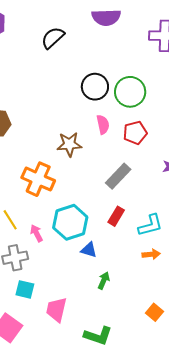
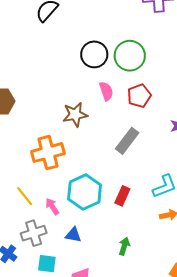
orange cross: (38, 179) -> (48, 153), turned -32
red rectangle: (116, 216) -> (122, 196), moved
blue triangle: (89, 250) -> (73, 235), moved

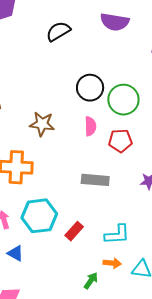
brown star: (75, 115) -> (42, 124), moved
gray rectangle: (127, 141) -> (95, 180), turned 40
green arrow: (124, 246) -> (91, 281), moved

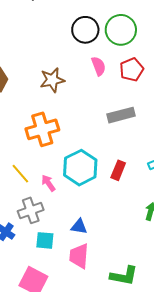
blue triangle: (15, 253) -> (79, 227), moved

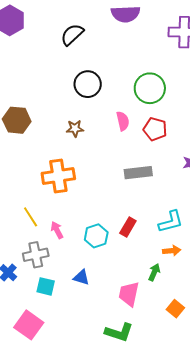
black circle: (85, 30) -> (88, 84), moved
red pentagon: (132, 70) -> (155, 129), turned 30
brown star: (52, 80) -> (75, 128), size x0.7
cyan hexagon: (80, 168) -> (96, 236), moved, size x0.7
pink trapezoid: (79, 256) -> (129, 294), moved

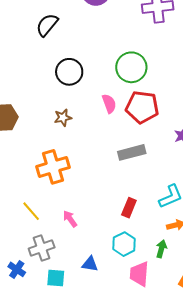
red pentagon: (155, 129) -> (142, 107), size x1.4
pink arrow: (57, 230) -> (70, 219), moved
cyan hexagon: (96, 236) -> (124, 244), moved

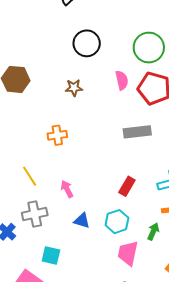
orange cross: (53, 167) -> (57, 135), size x0.6
blue triangle: (90, 264) -> (82, 221), moved
cyan square: (56, 278) -> (51, 255), moved

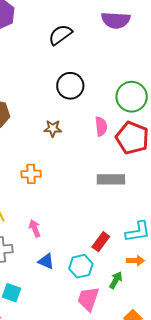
red rectangle: (127, 186) -> (101, 242), moved

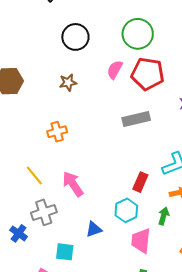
pink semicircle: (101, 126) -> (115, 70), turned -132
pink arrow: (35, 228) -> (73, 184), size x1.5
blue triangle: (46, 261) -> (94, 229), moved, turned -30

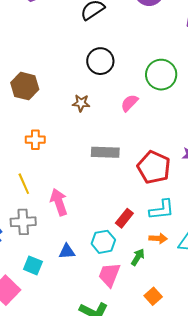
red pentagon: (148, 74) -> (154, 167), moved
gray rectangle: (136, 119) -> (105, 152), moved
orange cross: (57, 132) -> (35, 140), moved

